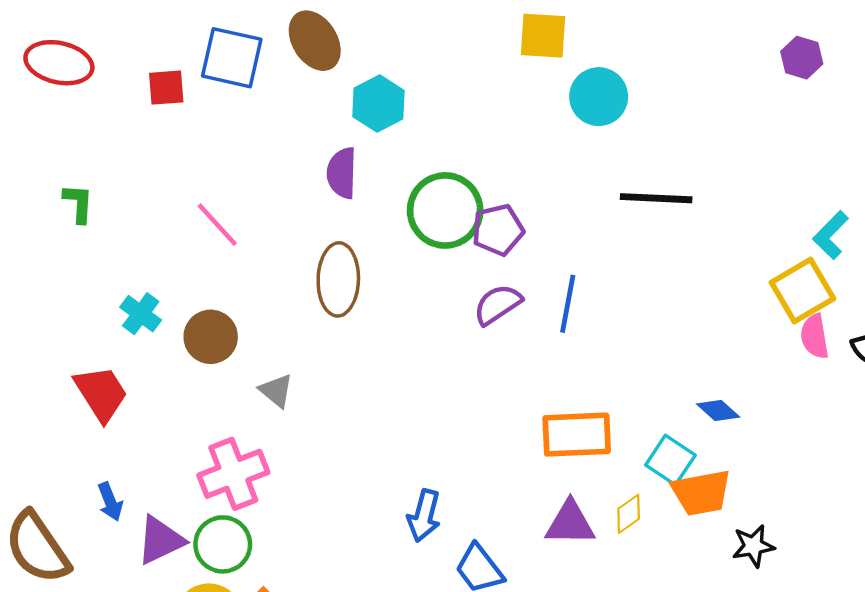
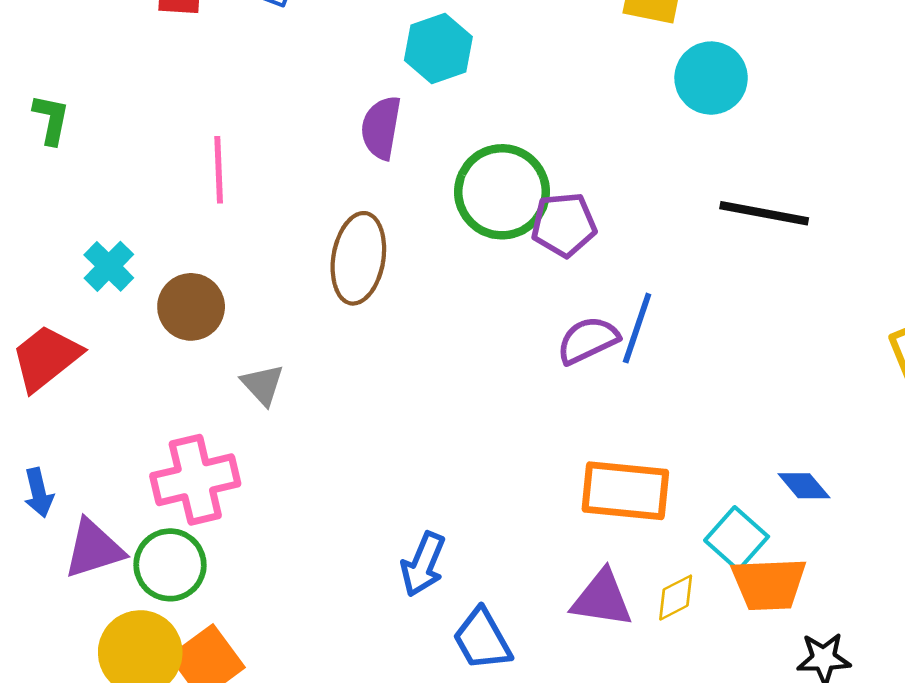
pink line: (217, 225) -> (219, 170), turned 32
purple semicircle: (498, 304) -> (588, 340), moved
red trapezoid: (101, 393) -> (46, 358), turned -104

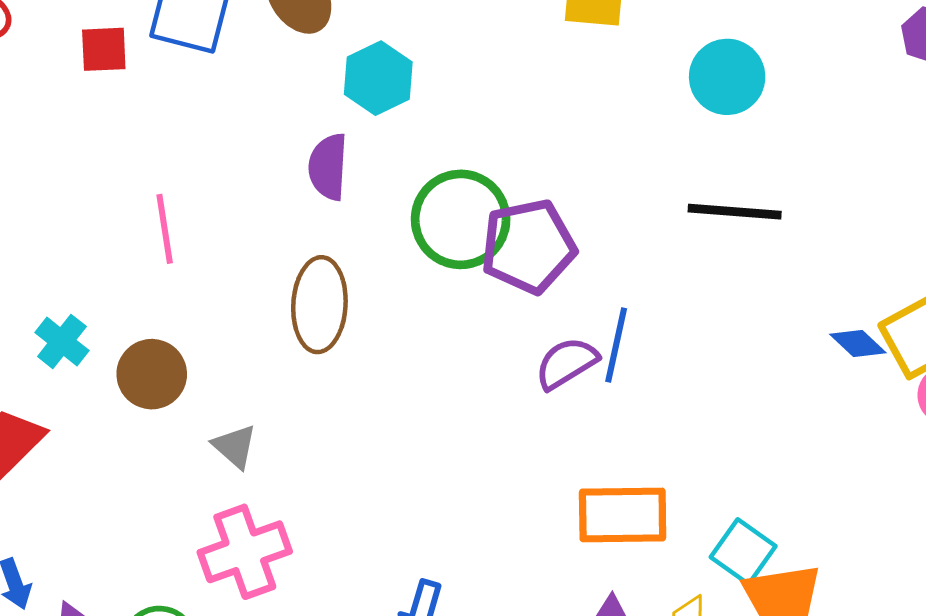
cyan circle: (711, 78) -> (727, 77), moved
purple pentagon: (564, 225) -> (528, 246), size x1.4
pink cross: (195, 480) -> (245, 552), moved
blue diamond: (804, 486) -> (858, 344), moved

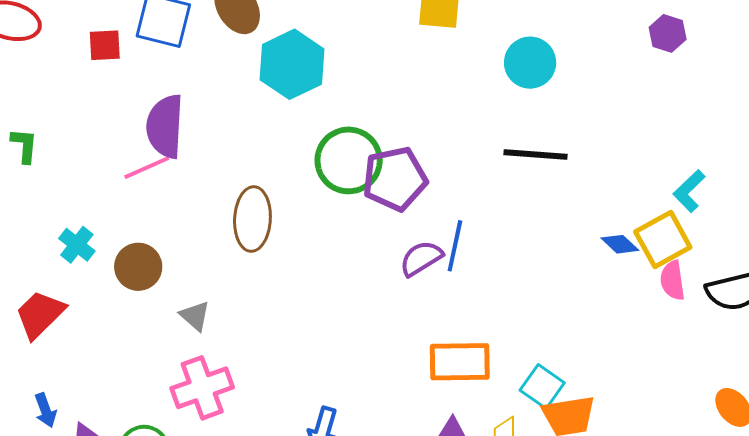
cyan hexagon: (378, 78) -> (292, 64), size x1.4
purple semicircle: (328, 167) -> (165, 126), moved, size x1.4
pink line: (165, 229) -> (147, 168), turned 75

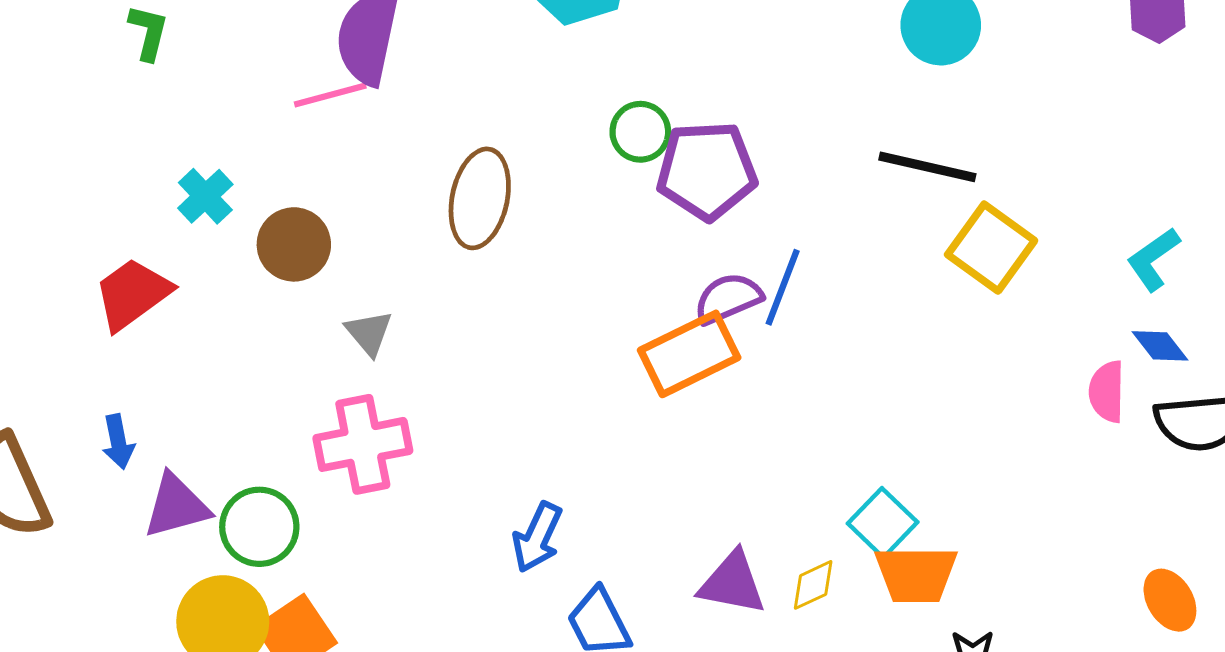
green circle: (349, 160) -> (640, 132), size x0.6
yellow square: (663, 240) -> (991, 248), moved, turned -34
blue diamond: (620, 244) -> (1160, 346), moved
orange rectangle: (460, 362) -> (689, 354), moved, turned -34

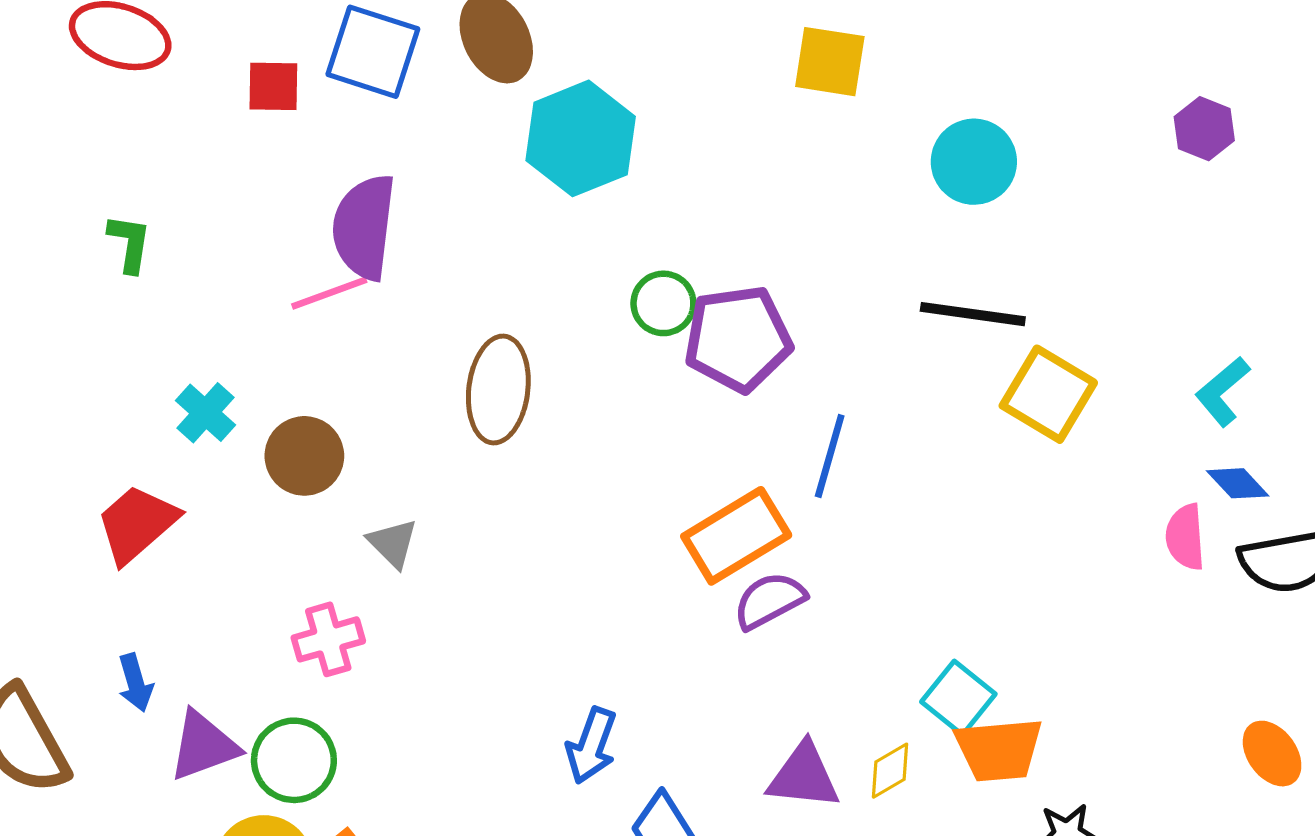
purple semicircle: (728, 298) -> (769, 600), moved
pink cross: (363, 444) -> (328, 639), moved, size x0.7

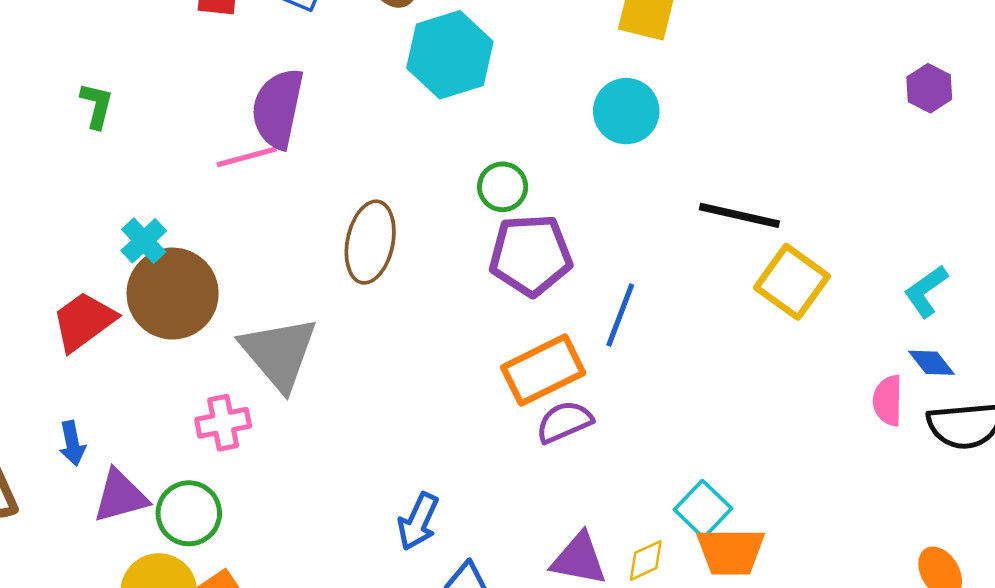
cyan circle: (974, 162) -> (626, 111), moved
purple pentagon: (738, 339) -> (531, 255), moved
brown circle: (304, 456) -> (173, 294), moved, size x1.5
gray triangle: (393, 543) -> (279, 353), size x2.0

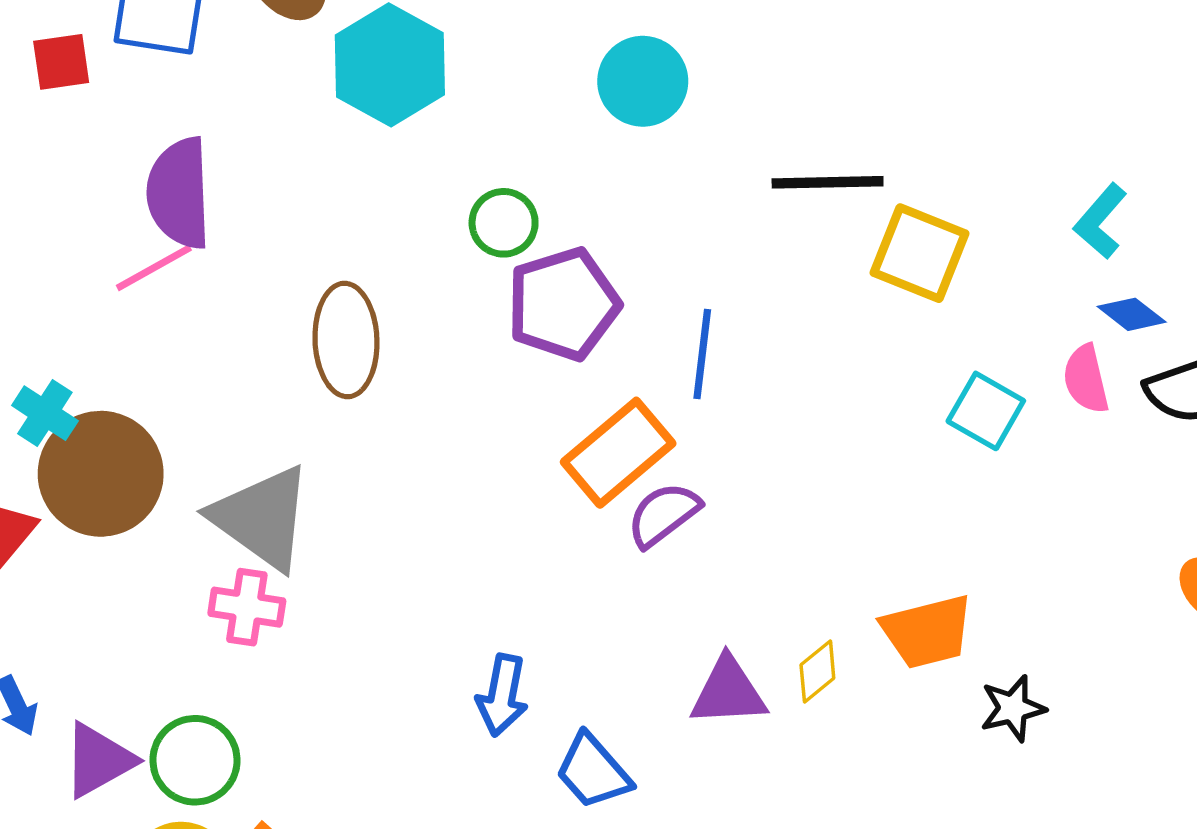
pink cross: (223, 423) -> (247, 607), moved, turned 34
cyan square: (703, 509) -> (986, 411), moved

